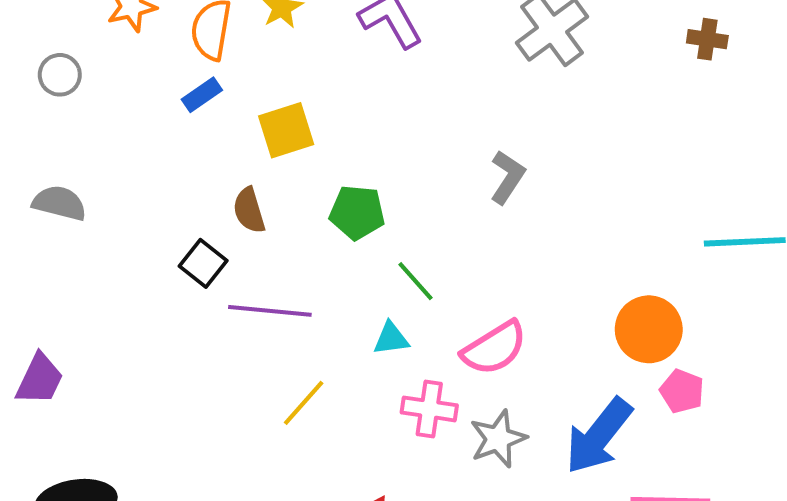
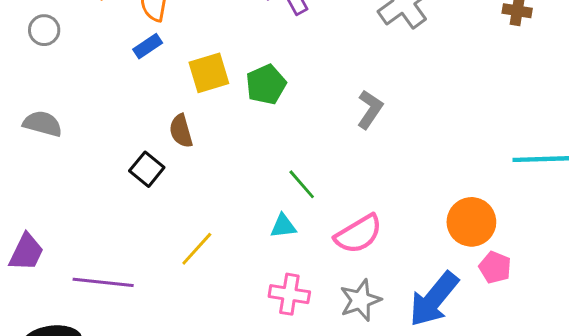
green pentagon: (357, 212) -> (266, 85), moved, turned -30
purple line: (270, 311) -> (103, 282), moved
yellow line: (304, 403) -> (197, 249), moved
pink cross: (429, 409) -> (289, 294), moved

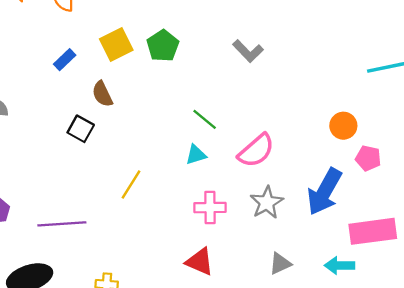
blue rectangle: (148, 46) -> (65, 60), moved
gray L-shape: (370, 109) -> (248, 51), turned 112
orange circle: (471, 222) -> (343, 126), size x0.7

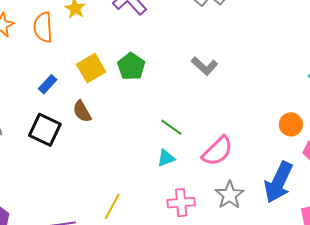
black square: (81, 129) -> (45, 130), moved, size x1.4
yellow line: (131, 185) -> (112, 207), moved

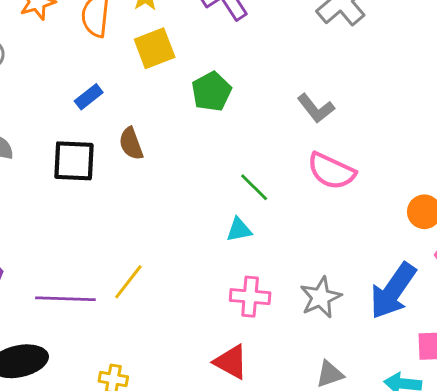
yellow square: (91, 68) -> (155, 48), moved
black square: (45, 130) -> (74, 161), turned -32
pink semicircle: (217, 151) -> (331, 171), moved, turned 60
yellow line: (112, 207) -> (128, 282), moved

